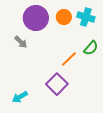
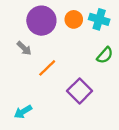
orange line: (69, 59) -> (47, 68), moved
purple square: (57, 84) -> (80, 91), moved

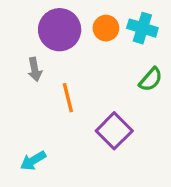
gray arrow: (24, 48) -> (35, 69), turned 35
orange line: (47, 68) -> (68, 98), turned -60

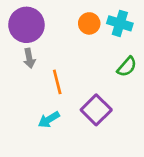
purple circle: (60, 30) -> (26, 25), moved
cyan arrow: (33, 161) -> (49, 120), moved

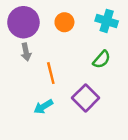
orange circle: (89, 23) -> (64, 22), moved
green semicircle: (127, 67) -> (102, 59), moved

